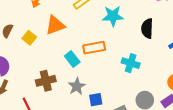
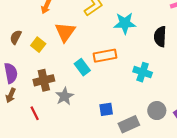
orange triangle: (55, 25) -> (65, 32), turned -35
brown cross: (46, 81) -> (44, 80), moved
gray star: (77, 86) -> (64, 96), moved

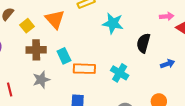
orange triangle: (65, 32) -> (55, 19), turned -30
orange rectangle: (105, 56) -> (84, 69), moved
brown cross: (44, 80) -> (36, 50), moved

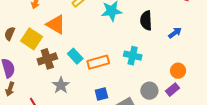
yellow square: (27, 26) -> (32, 39), size x1.5

